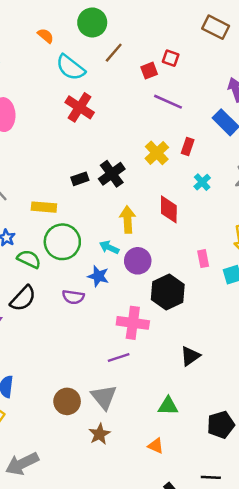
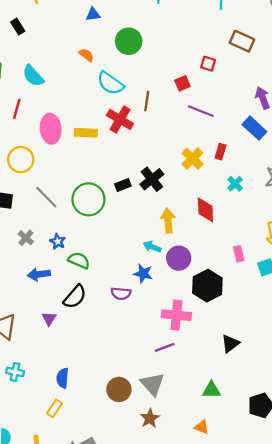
brown line: (114, 53) -> (147, 101), moved, turned -30
red square: (171, 58) -> (208, 64), moved
yellow rectangle: (44, 207) -> (86, 133), moved
green circle: (62, 242) -> (88, 199), moved

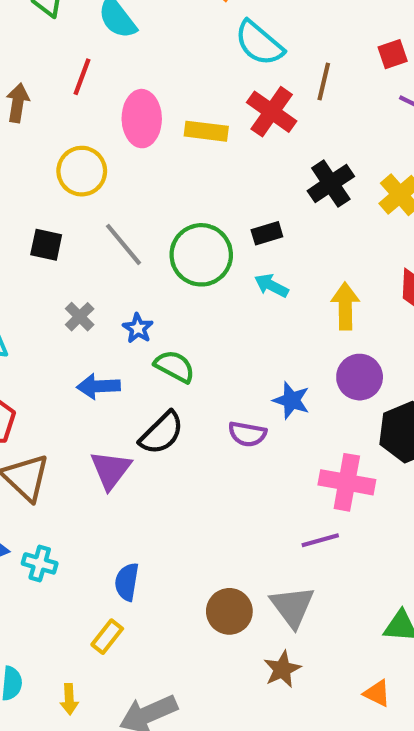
black cross: (152, 179) -> (331, 184), moved
cyan arrow: (152, 247) -> (271, 286), moved
purple triangle: (49, 319) -> (111, 470), size x1.5

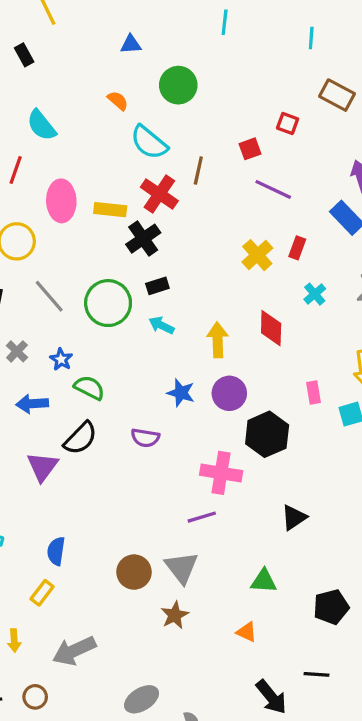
black cross: (331, 184) -> (143, 239), moved
blue star: (291, 400) -> (181, 393), moved

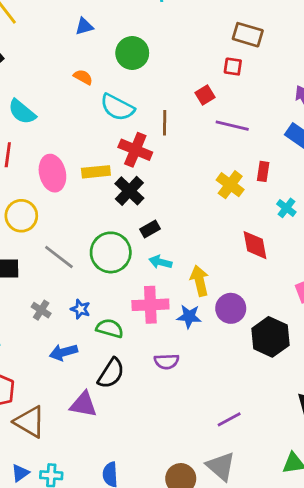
brown rectangle: (337, 95) -> (248, 35), moved
yellow arrow: (218, 340) -> (200, 281), moved
purple triangle: (42, 467) -> (83, 404), turned -44
pink cross: (221, 473) -> (150, 305), moved

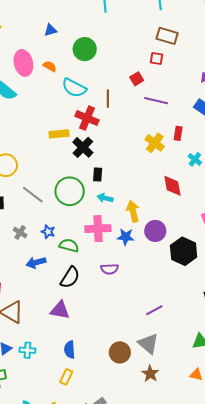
pink ellipse: (52, 173) -> (23, 63), moved
black rectangle: (150, 229) -> (98, 174), turned -56
purple triangle: (83, 404) -> (60, 310), moved

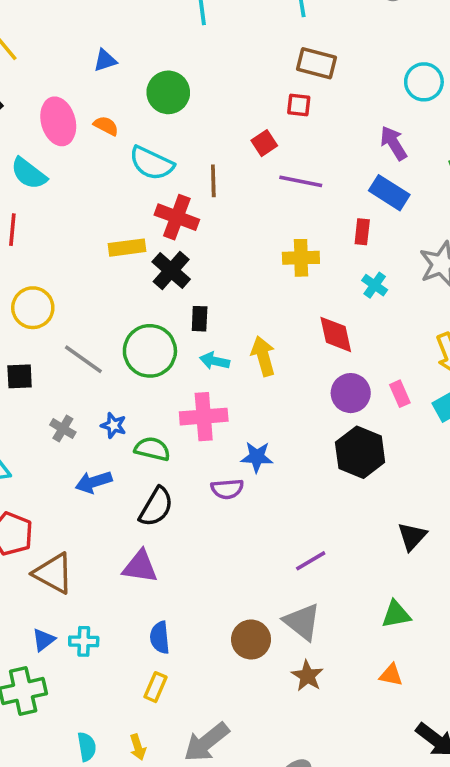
red rectangle: (178, 133) -> (362, 232), moved
yellow cross: (155, 143) -> (301, 258), turned -36
yellow arrow: (133, 211) -> (263, 356), moved
purple circle: (155, 231) -> (351, 393), moved
blue star: (126, 237) -> (257, 457), moved

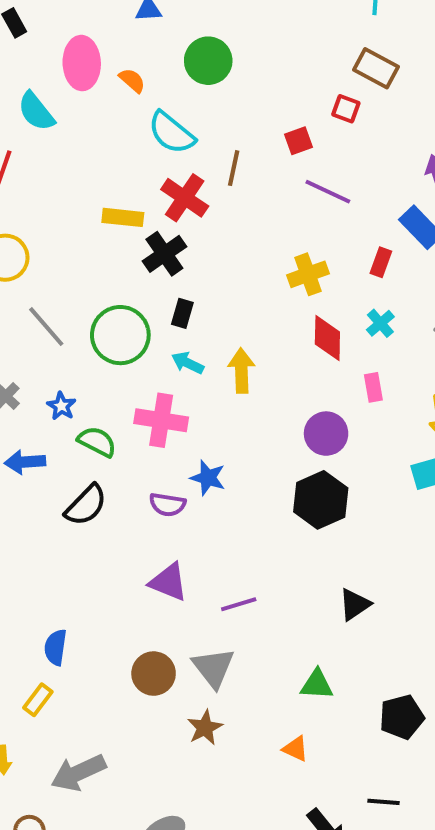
yellow cross: (301, 258) -> (308, 274), turned -32
red diamond: (336, 334) -> (327, 338), moved
pink rectangle: (400, 394) -> (373, 387), moved
purple triangle: (140, 567) -> (169, 582), moved

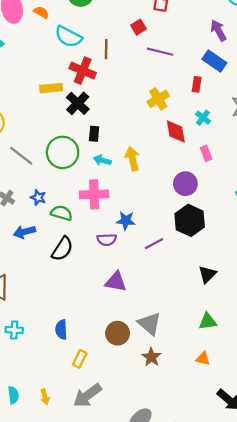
purple line: (239, 604) -> (154, 244), moved
black triangle: (355, 604) -> (207, 274), moved
yellow rectangle: (38, 700) -> (80, 359), moved

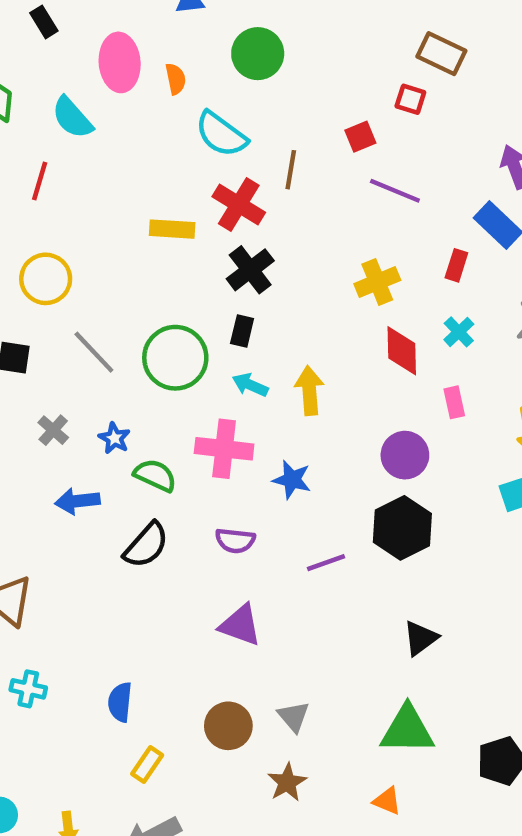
orange semicircle: (41, 12) -> (176, 79), turned 40
black cross: (78, 103) -> (250, 270), moved
blue star: (126, 221) -> (292, 480), moved
green triangle: (208, 321) -> (407, 730), size x1.5
gray triangle: (150, 324) -> (293, 717), size x0.7

